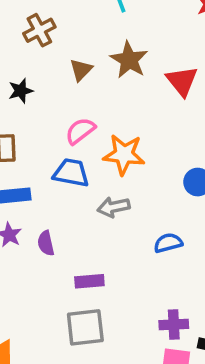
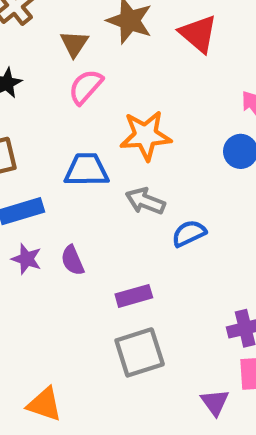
pink semicircle: (80, 131) -> (86, 87), moved
gray arrow: (113, 207) -> (145, 201), turned 44
blue semicircle: (168, 243) -> (189, 233), moved

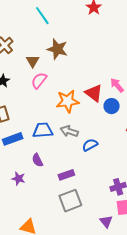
red triangle: (198, 34) -> (94, 93), moved
blue trapezoid: (86, 170) -> (43, 130), moved
purple star: (26, 259) -> (18, 179), moved

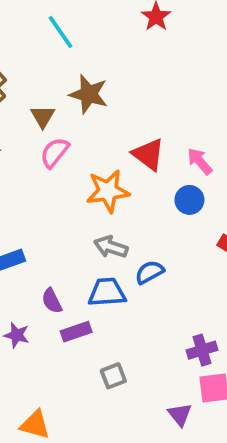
red triangle: (94, 93) -> (148, 154), moved
blue trapezoid: (43, 130) -> (107, 292), moved
purple rectangle: (66, 175) -> (76, 332), moved
gray square: (70, 201) -> (113, 376), size x0.6

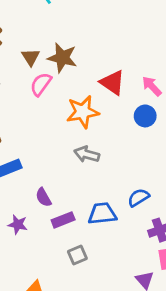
brown star: (89, 94) -> (62, 58), moved
blue semicircle: (149, 272) -> (138, 198), moved
blue trapezoid: (107, 292) -> (102, 214), moved
gray square: (113, 376) -> (77, 255), moved

